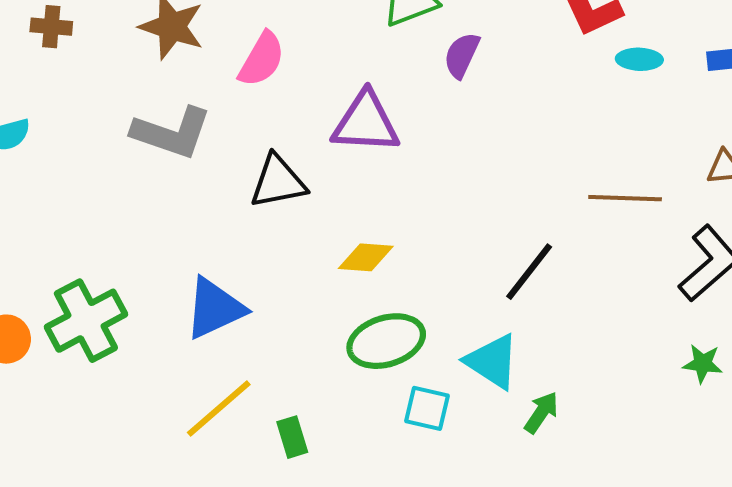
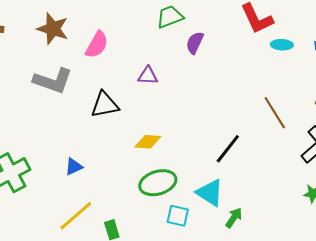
purple triangle: (366, 123) -> (148, 76), size x0.6
brown line: (625, 198) -> (275, 113), turned 56
blue triangle: (215, 308) -> (74, 167), size x0.6

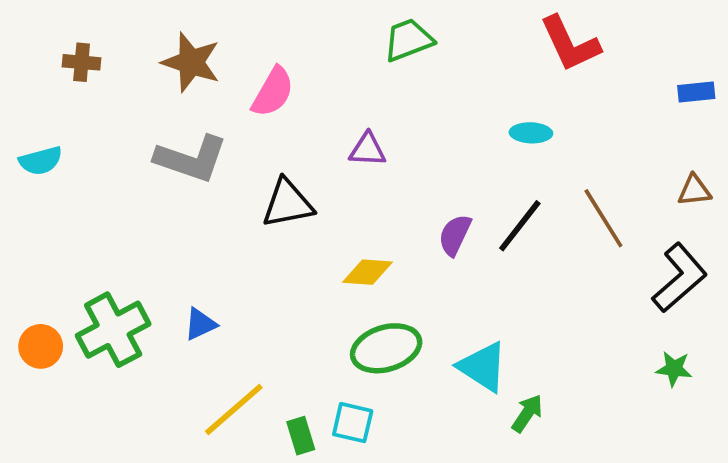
purple semicircle: (195, 43) -> (455, 235), moved
cyan ellipse: (282, 45) -> (531, 133), moved
black line: (228, 149) -> (520, 226), moved
blue triangle: (74, 167) -> (200, 324), moved
cyan square: (178, 216) -> (353, 423), moved

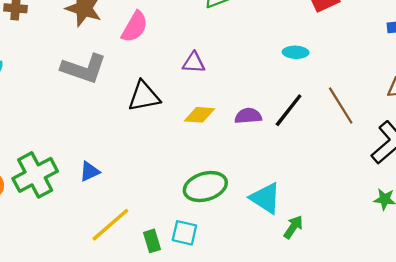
purple semicircle: (455, 235) -> (248, 116), turned 60
yellow diamond: (368, 272) -> (200, 115), moved

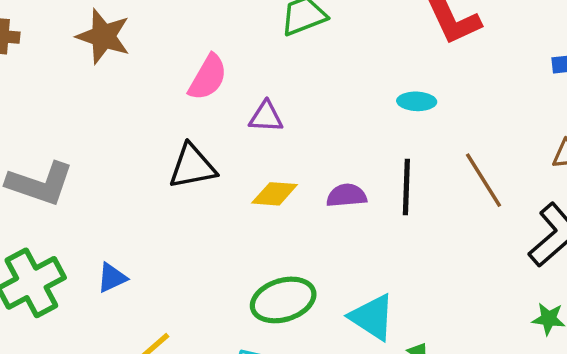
pink semicircle: (135, 27) -> (208, 77), moved
gray L-shape: (84, 68) -> (40, 184), moved
black line: (289, 110) -> (406, 187), turned -36

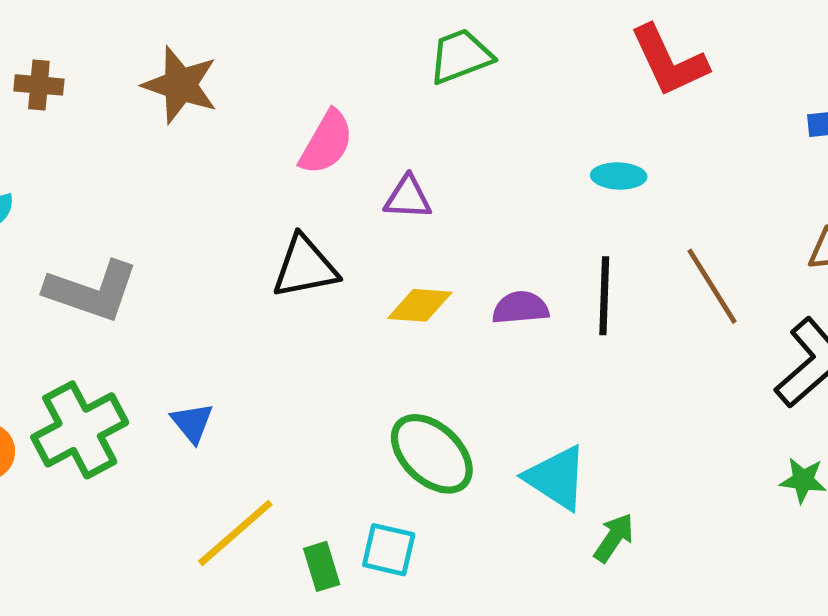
blue triangle: (112, 278) -> (192, 423), turned -44
green ellipse: (283, 300) -> (432, 454), turned 60

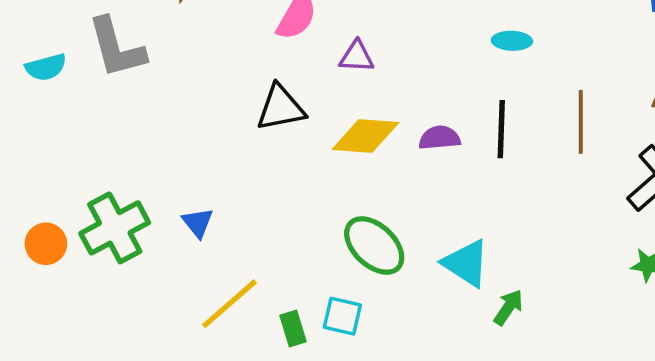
brown line: (712, 286) -> (581, 122), turned 32
gray L-shape: (92, 291) -> (117, 48), moved, turned 56
yellow diamond: (420, 305) -> (365, 136), size x1.4

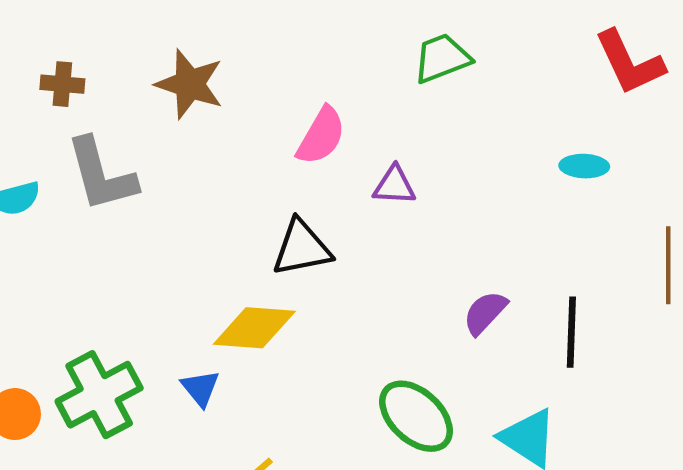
black line: (501, 129) -> (571, 332), moved
yellow diamond: (365, 136) -> (254, 328), moved
purple semicircle: (440, 138) -> (485, 313), moved, turned -42

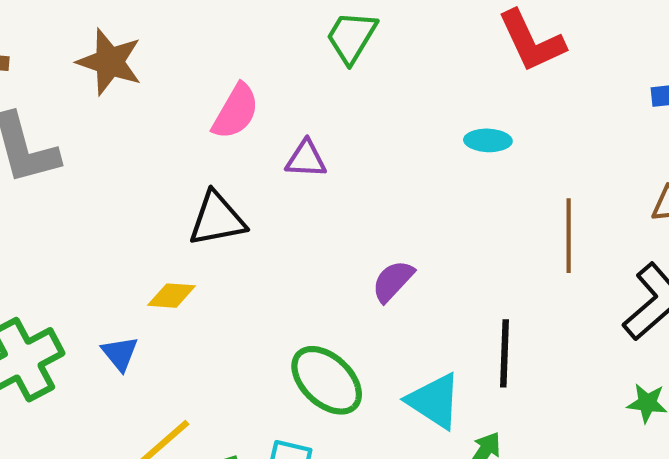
green trapezoid: (442, 58) -> (351, 37), turned -38
yellow diamond: (254, 328) -> (172, 296), size x0.6
black line: (571, 332) -> (504, 353), moved

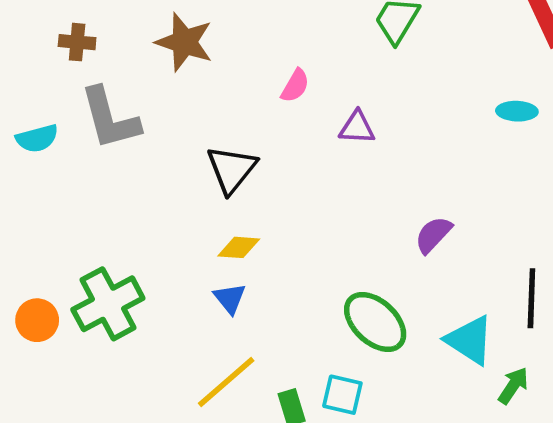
pink semicircle: (236, 111) -> (295, 86), size x0.7
black triangle: (217, 219) -> (232, 169), moved, turned -40
blue triangle: (120, 353) -> (230, 298), moved

